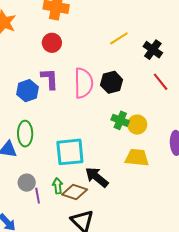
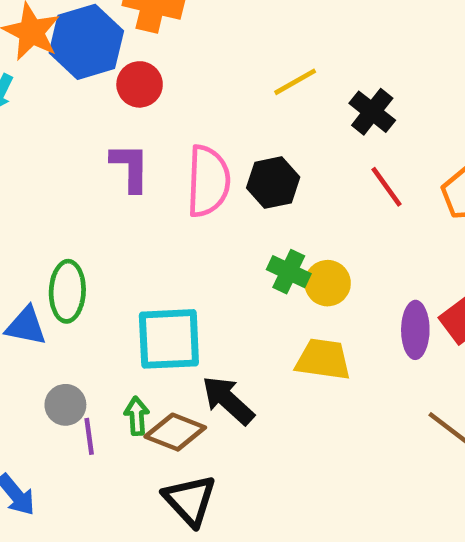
blue hexagon: (27, 91) -> (86, 42), moved, size x1.4

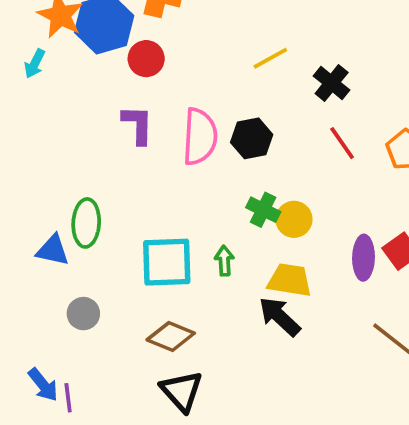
black arrow: (228, 400) -> (280, 317), moved
green arrow: (137, 416) -> (224, 261), moved
purple line: (89, 436) -> (68, 398), moved

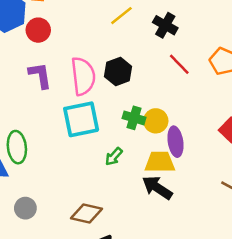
purple ellipse: (364, 258) -> (175, 142), moved
green arrow: (224, 261) -> (114, 157), turned -126
cyan square: (167, 262) -> (81, 119), moved

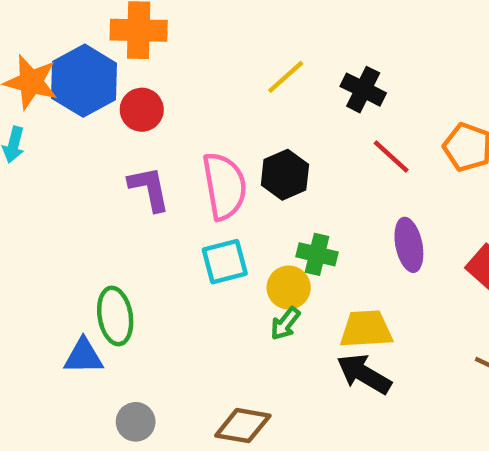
cyan square: (81, 119) -> (225, 262), size x0.7
yellow circle: (156, 121) -> (289, 288), moved
purple ellipse: (175, 142) -> (409, 245), moved

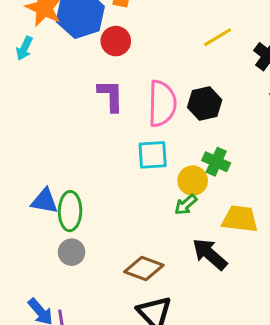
green ellipse: (115, 316) -> (70, 211), moved
black arrow: (364, 374) -> (210, 254), moved

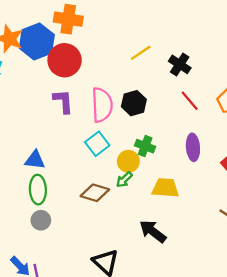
red circle: (116, 41) -> (65, 60), size x1.5
cyan square: (153, 155) -> (97, 144), turned -30
blue triangle: (45, 201) -> (35, 160), moved
black arrow: (210, 254) -> (153, 231), moved
brown diamond: (144, 268) -> (95, 193), moved

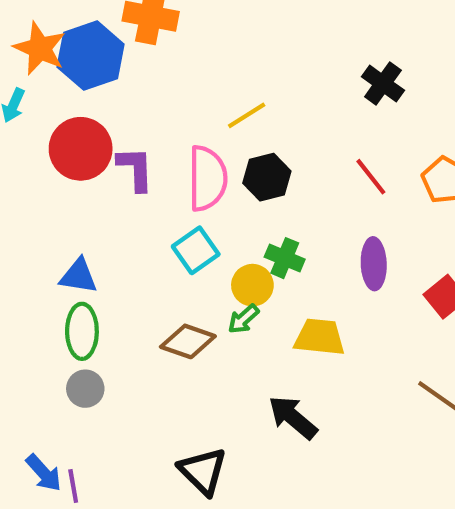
yellow line: (141, 53) -> (247, 115), moved
red circle: (65, 60) -> (81, 149), moved
black cross: (180, 64) -> (383, 84), moved

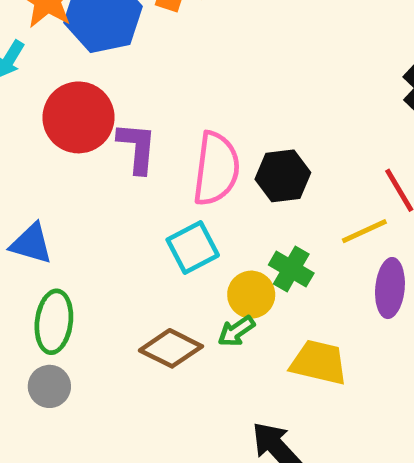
yellow line: (247, 115) -> (364, 231), moved
blue triangle: (79, 276) -> (31, 244), moved

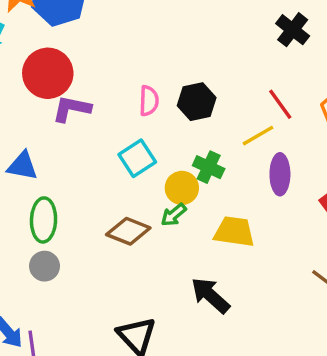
purple L-shape: (137, 148) -> (72, 109), moved, turned -78
pink semicircle: (216, 169) -> (149, 101), size x0.6

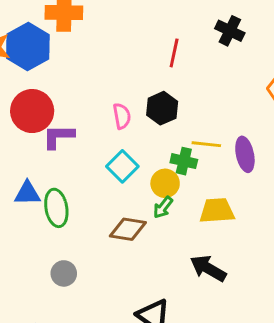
red line: (280, 104) -> (174, 53), moved, turned 60
yellow line: (258, 136) -> (206, 144), moved, turned 48
green ellipse: (44, 220) -> (56, 208), moved

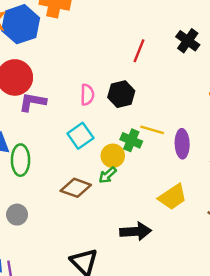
yellow trapezoid: (217, 211) -> (173, 197), moved, turned 140
black arrow: (208, 268) -> (136, 231), turned 136

